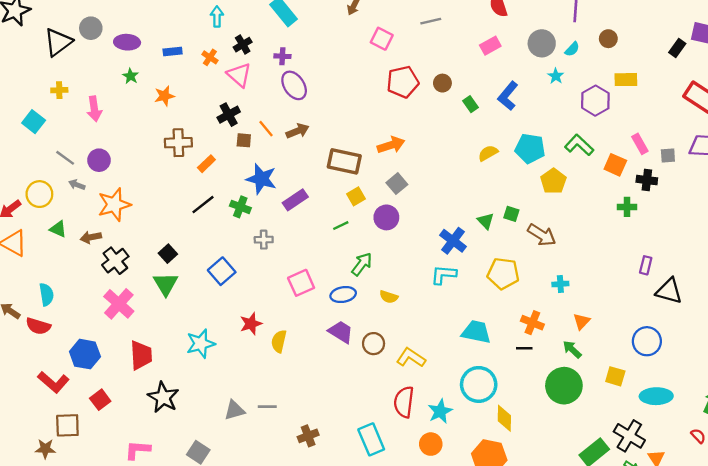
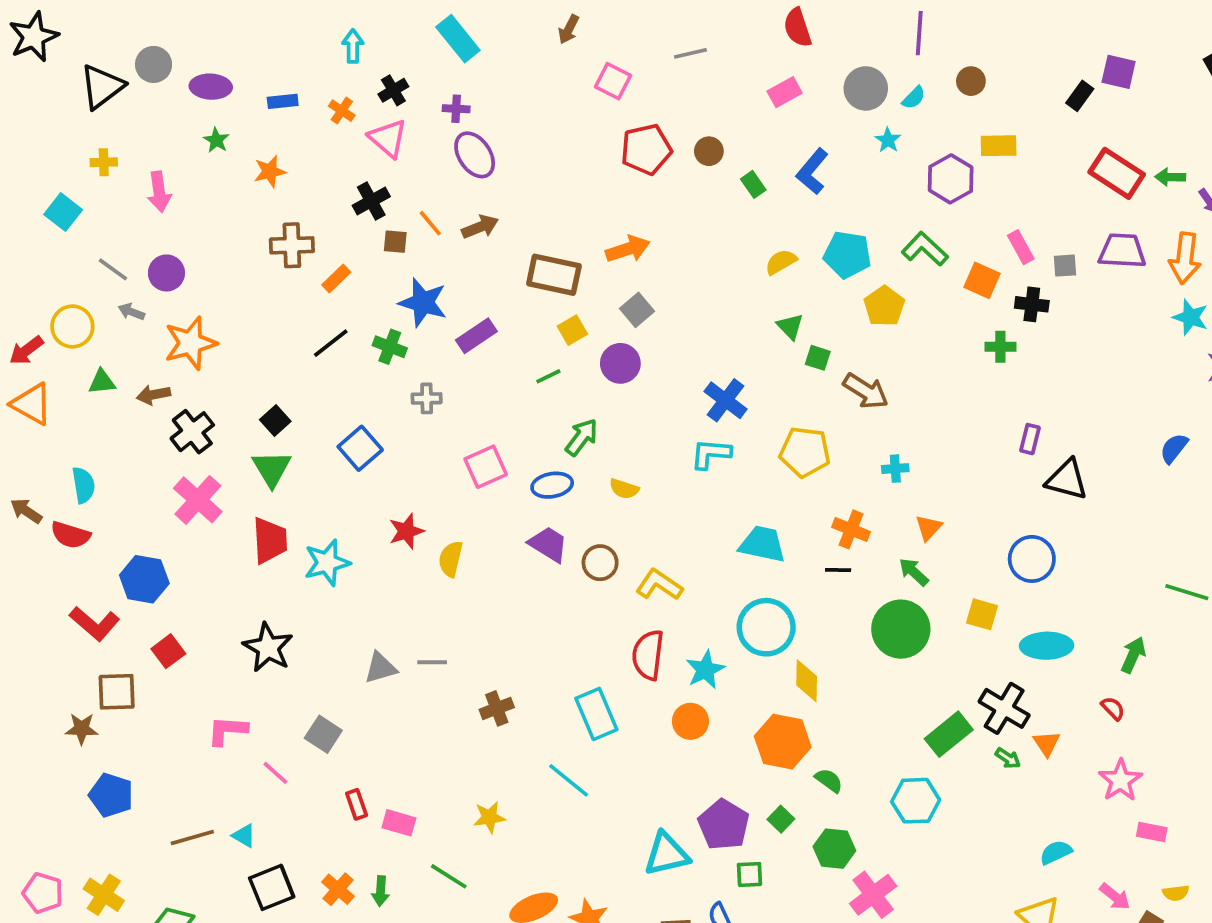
green triangle: (486, 221) -> (790, 326), moved
green triangle: (58, 229) -> (102, 382), turned -30
red trapezoid: (141, 355) -> (270, 541), moved

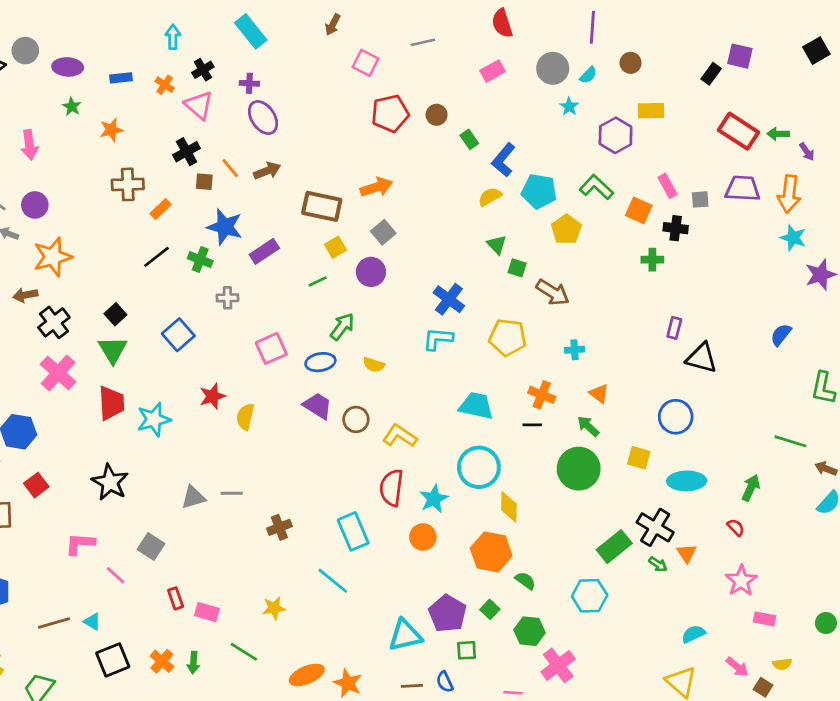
blue L-shape: (812, 171) -> (503, 160), moved
orange triangle: (928, 528) -> (599, 393), turned -35

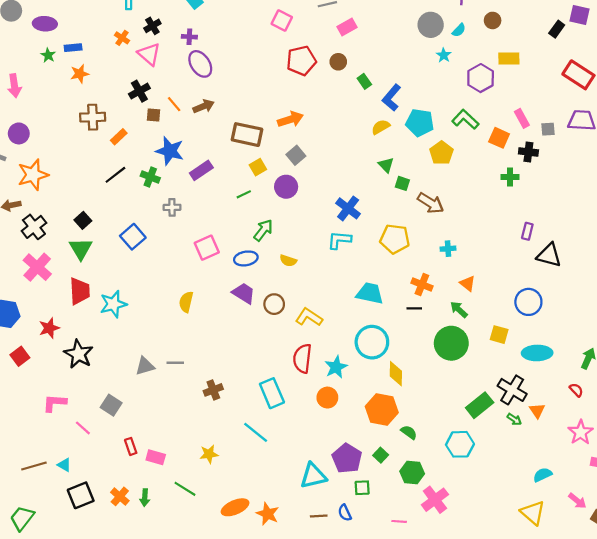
pink rectangle: (493, 71) -> (347, 27), moved
blue rectangle: (121, 78) -> (73, 48), moved
red star: (212, 396) -> (49, 328), moved

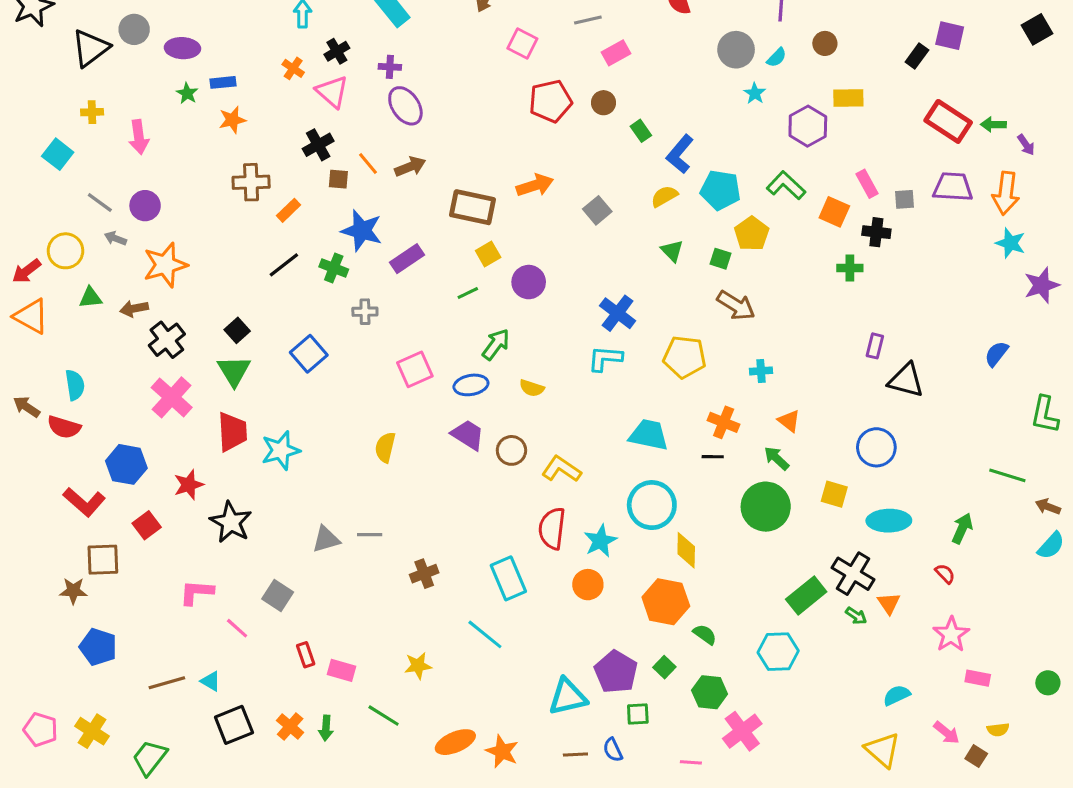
gray square: (296, 155) -> (597, 210), moved
green square: (402, 183) -> (720, 259), moved

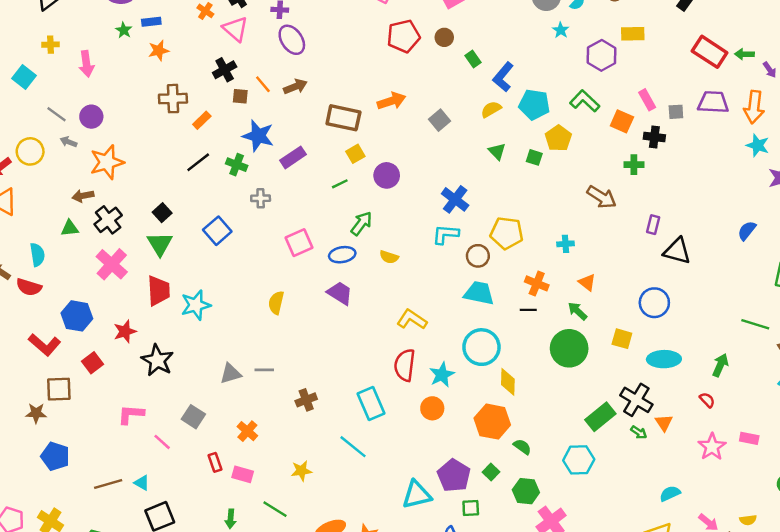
green triangle: (90, 298) -> (70, 228), moved
brown arrow: (736, 305) -> (602, 197), moved
brown circle: (511, 450) -> (478, 256), moved
pink rectangle: (978, 678) -> (749, 438), moved
orange cross: (290, 726) -> (247, 431), moved

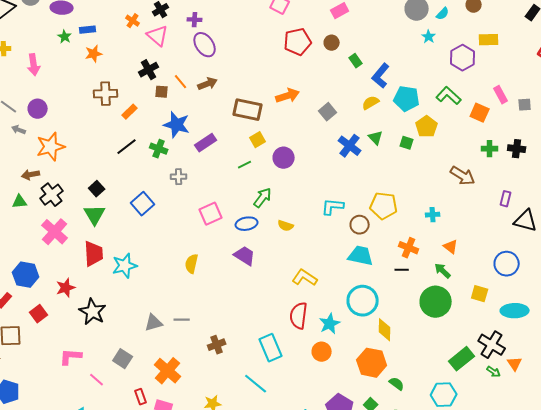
black cross: (654, 137) -> (517, 149), moved
blue cross: (455, 199) -> (350, 146), moved
orange cross: (247, 431) -> (168, 371), size x1.5

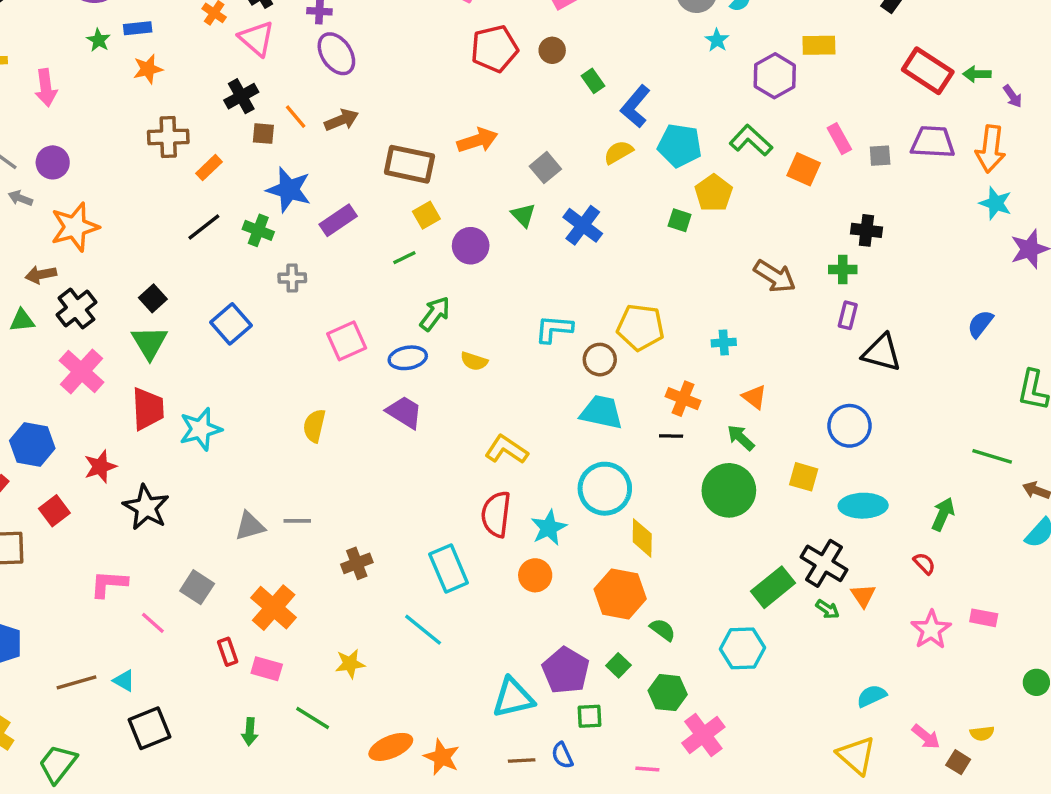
green triangle: (376, 138) -> (523, 215), moved
green cross: (490, 149) -> (843, 269), moved

